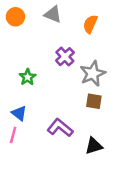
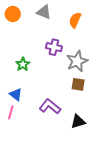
purple cross: (65, 57) -> (54, 47), turned -35

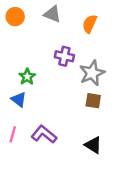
blue triangle: (16, 94) -> (19, 99), moved
purple L-shape: (50, 106) -> (44, 134), moved
black triangle: (78, 122) -> (93, 145), turned 49

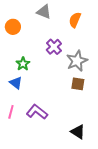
orange circle: (15, 17) -> (13, 27), moved
purple cross: (64, 56) -> (54, 47), turned 35
black triangle: (93, 145) -> (78, 132), moved

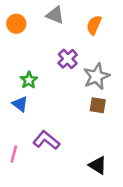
orange circle: (13, 27) -> (16, 24), moved
pink line: (11, 112) -> (14, 154), moved

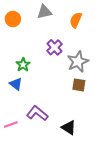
gray triangle: (55, 15) -> (44, 12), turned -35
pink line: (14, 154) -> (11, 125), turned 56
black triangle: (98, 165) -> (69, 128), moved

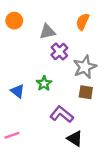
gray triangle: (44, 12) -> (47, 32), moved
green star: (23, 65) -> (44, 83), moved
purple L-shape: (37, 113) -> (62, 114), moved

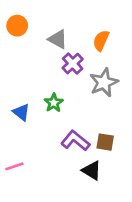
orange semicircle: (83, 22) -> (101, 41), moved
gray triangle: (47, 32) -> (58, 39), turned 42
brown square: (86, 92) -> (105, 142), moved

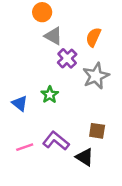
orange circle: (17, 26) -> (42, 12), moved
purple L-shape: (75, 141) -> (56, 141), moved
pink line: (14, 166) -> (25, 147), moved

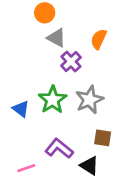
gray star: (96, 76) -> (89, 100), moved
green star: (50, 95) -> (53, 100), size x1.5
pink line: (25, 147) -> (26, 168), moved

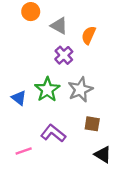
orange circle: (45, 13) -> (31, 12), moved
gray triangle: (56, 38) -> (59, 26), moved
black triangle: (89, 166) -> (103, 155), moved

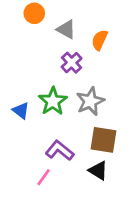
brown square: (92, 124) -> (104, 140), size x1.5
pink line: (24, 151) -> (44, 177), moved, turned -35
black triangle: (103, 155) -> (98, 171), moved

